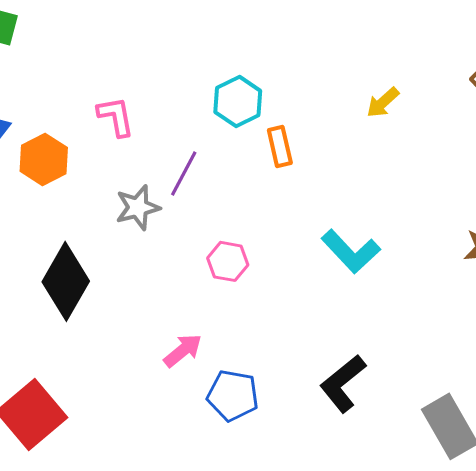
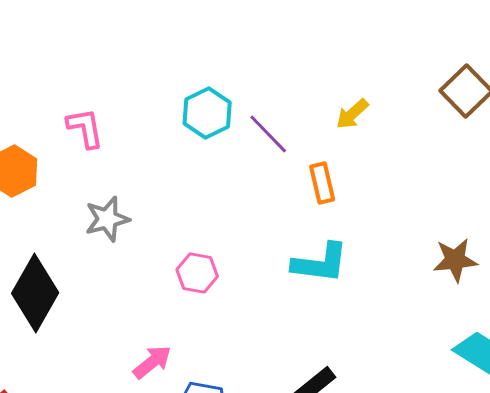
orange rectangle: (280, 146) -> (322, 183), moved
purple line: (184, 173) -> (268, 134), moved, turned -72
cyan L-shape: (351, 251) -> (320, 263), turned -40

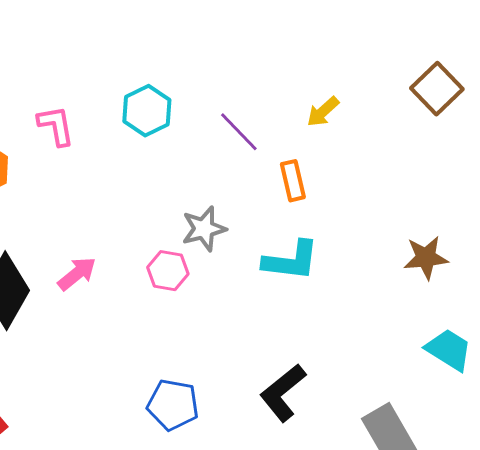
cyan hexagon: (207, 113) -> (147, 111), moved
gray star: (107, 219) -> (204, 229), moved
pink arrow: (152, 362) -> (77, 274), moved

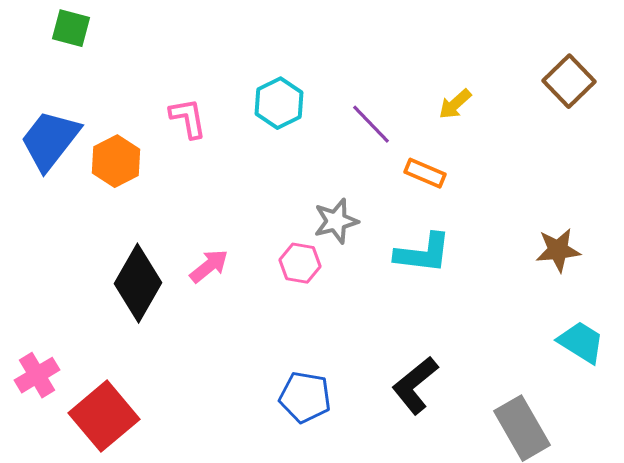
orange rectangle: (293, 181) -> (425, 173), turned -54

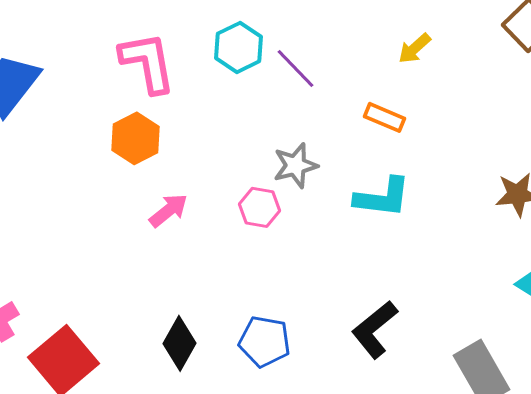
pink L-shape: (188, 118) -> (148, 62), size x1.5
purple line: (371, 124) -> (296, 68), moved
orange hexagon: (116, 161) -> (136, 138), moved
black diamond: (138, 283) -> (180, 343), moved, size x0.7

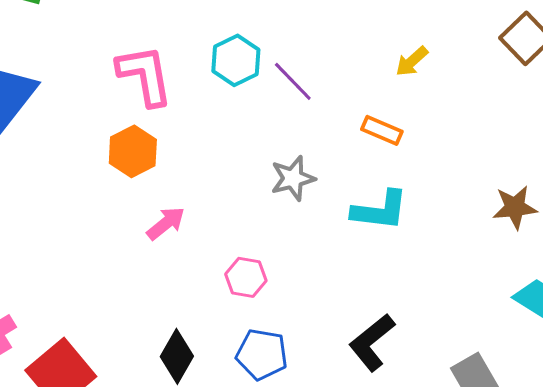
pink hexagon: (260, 207) -> (246, 277), moved

